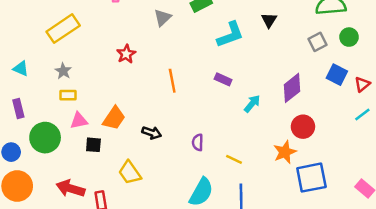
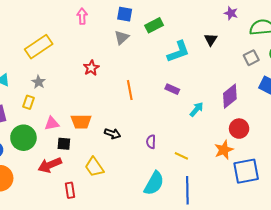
yellow rectangle: (68, 95) -> (28, 102), moved, turned -72
orange trapezoid: (114, 118) -> (81, 121), turned 55
red arrow: (70, 188) -> (50, 165), moved, turned -40

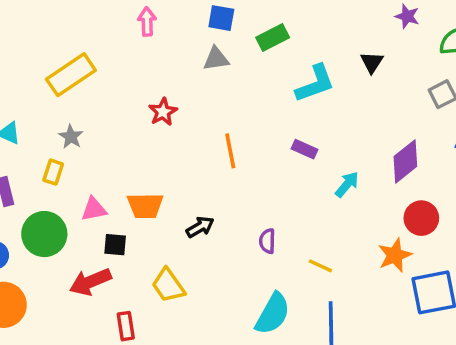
gray triangle: (122, 37) -> (216, 59), turned 35
black arrow: (113, 134) -> (200, 227), turned -49

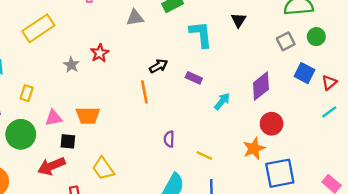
cyan L-shape: (315, 84) -> (201, 34), turned -76
gray star: (71, 137) -> (71, 65), moved
orange line: (230, 151) -> (144, 92), moved
black arrow: (200, 227) -> (159, 66), moved

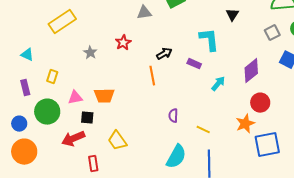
cyan L-shape: (201, 34) -> (209, 40), moved
red star: (100, 53) -> (123, 43), moved

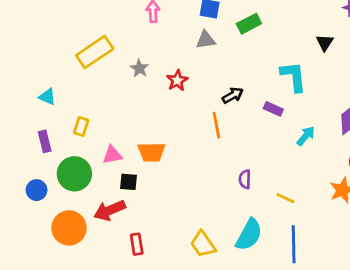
gray star: (90, 53) -> (139, 68), moved
yellow trapezoid: (117, 141) -> (203, 244), moved
orange circle: (24, 152) -> (69, 228), moved

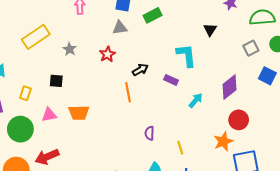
red star: (177, 80) -> (107, 54), moved
black square: (129, 182) -> (56, 81), moved
yellow line: (285, 198) -> (180, 148), turned 48

